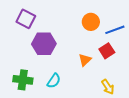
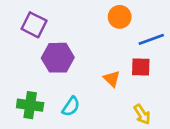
orange circle: (91, 22) -> (120, 17), moved
red square: (107, 51) -> (141, 67), turned 35
orange triangle: (85, 60) -> (112, 79), turned -32

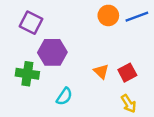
blue line: (151, 39) -> (137, 17), moved
red square: (141, 67) -> (127, 73), moved, turned -30
green cross: (30, 105) -> (27, 74), moved

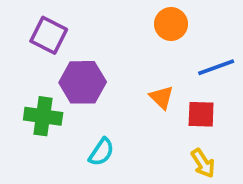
blue line: (137, 17) -> (216, 67), moved
orange triangle: (101, 71) -> (162, 97), moved
red square: (127, 73) -> (201, 114), turned 30

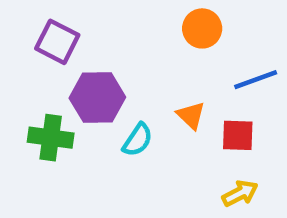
cyan semicircle: (101, 152) -> (138, 140), moved
yellow arrow: (203, 163) -> (240, 193), turned -84

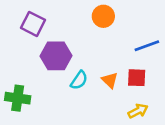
orange circle: (202, 28) -> (103, 16), moved
orange triangle: (191, 115) -> (110, 80), moved
green cross: (51, 138) -> (18, 98), moved

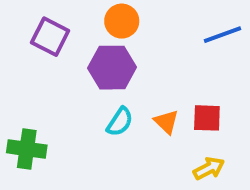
orange circle: (103, 16) -> (122, 21), moved
blue line: (147, 46) -> (222, 35), moved
purple hexagon: (56, 56) -> (112, 68), moved

